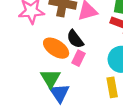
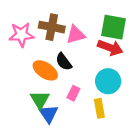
pink rectangle: (78, 58) -> (73, 93), moved

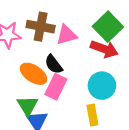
green square: (113, 27) -> (108, 27), turned 36
pink rectangle: (73, 93) -> (56, 87), moved, size x1.5

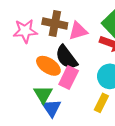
black semicircle: (54, 64) -> (66, 57), size x1.4
yellow rectangle: (92, 115) -> (101, 103), turned 36

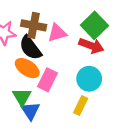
black semicircle: (66, 57) -> (30, 48), moved

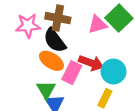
pink triangle: (57, 33) -> (97, 24), moved
red arrow: (91, 46) -> (91, 63), moved

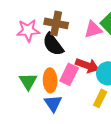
orange ellipse: (51, 61) -> (50, 80), moved, turned 55
green triangle: (46, 90) -> (28, 81), moved

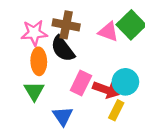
pink triangle: (93, 29) -> (108, 32), turned 36
red arrow: (87, 65) -> (106, 90), moved
orange ellipse: (50, 80) -> (39, 61), moved

